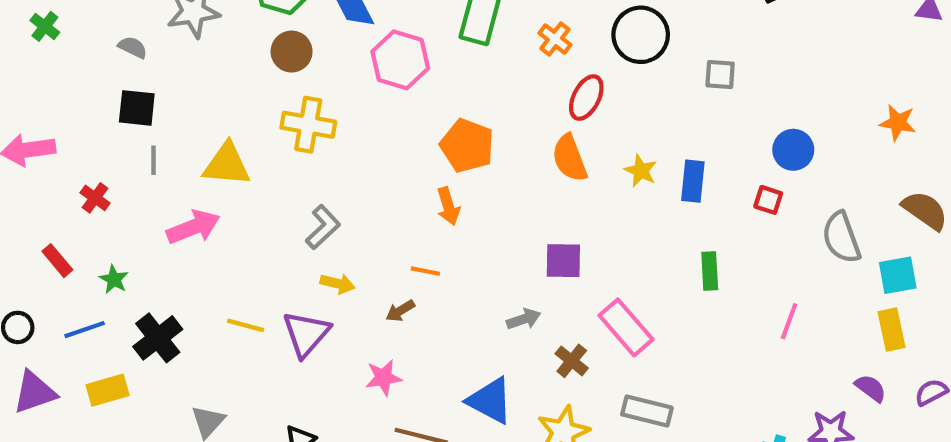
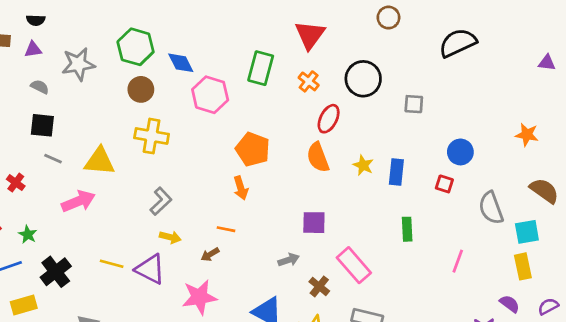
gray line: (154, 160) -> (53, 159), turned -66
purple triangle: (306, 334) -> (150, 269), turned -44
pink star: (384, 378) -> (199, 297), size x1.5

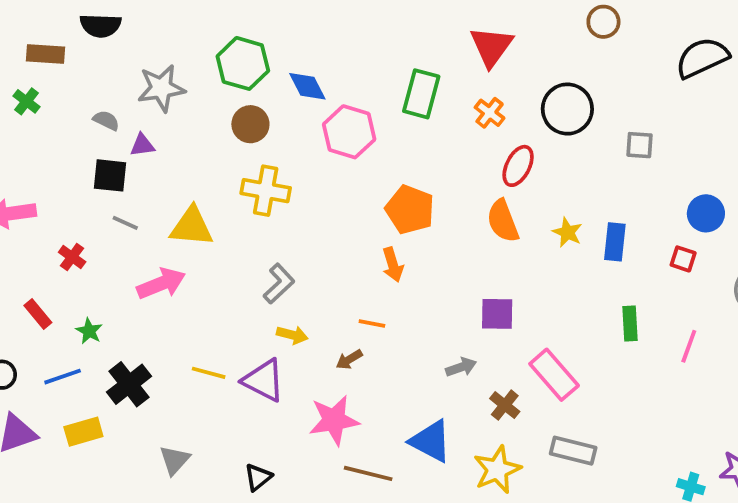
black semicircle: (36, 20) -> (101, 26), size x1.5
purple triangle: (33, 49) -> (142, 145), moved
pink line: (458, 261) -> (689, 346), moved

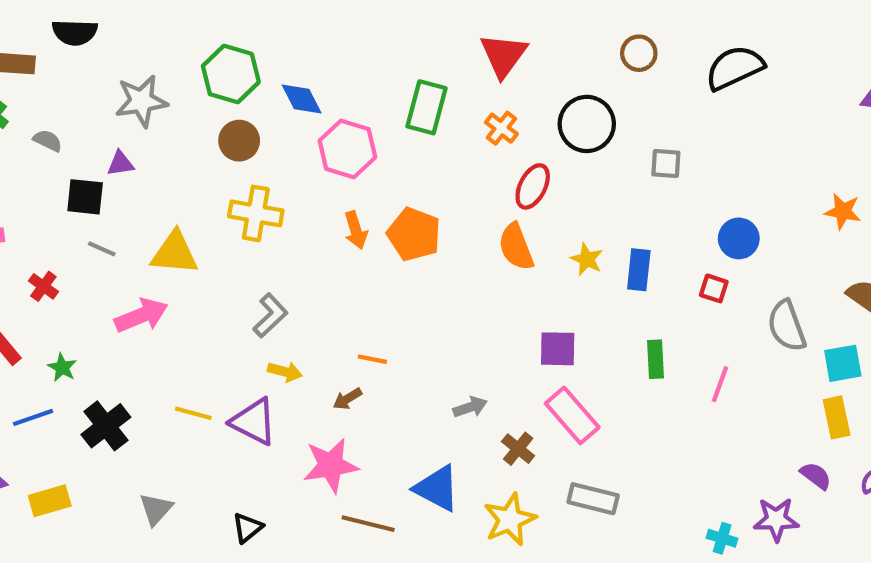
brown circle: (603, 22) -> (639, 53), moved
gray semicircle: (106, 120) -> (48, 141), moved
orange arrow: (393, 265) -> (356, 230), moved
purple square: (497, 314) -> (558, 349), moved
yellow rectangle: (83, 432) -> (50, 501), moved

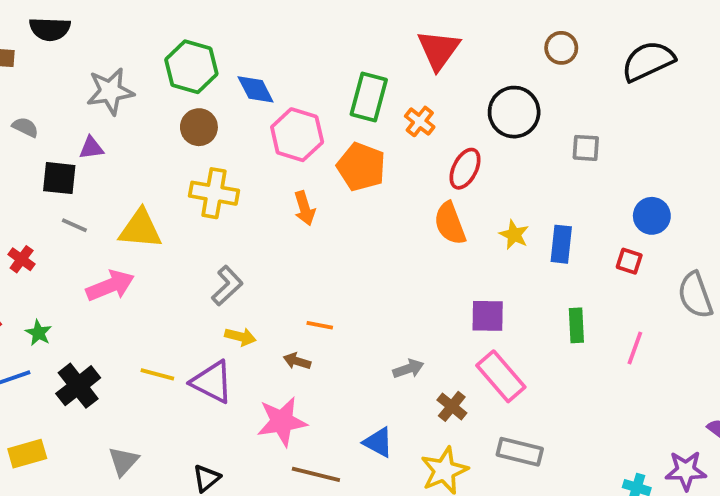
orange cross: (501, 128) -> (420, 121), moved
orange pentagon: (414, 234) -> (361, 167), moved
brown arrow: (347, 399) -> (297, 361), turned 48
blue triangle: (437, 488) -> (378, 442), size x0.7

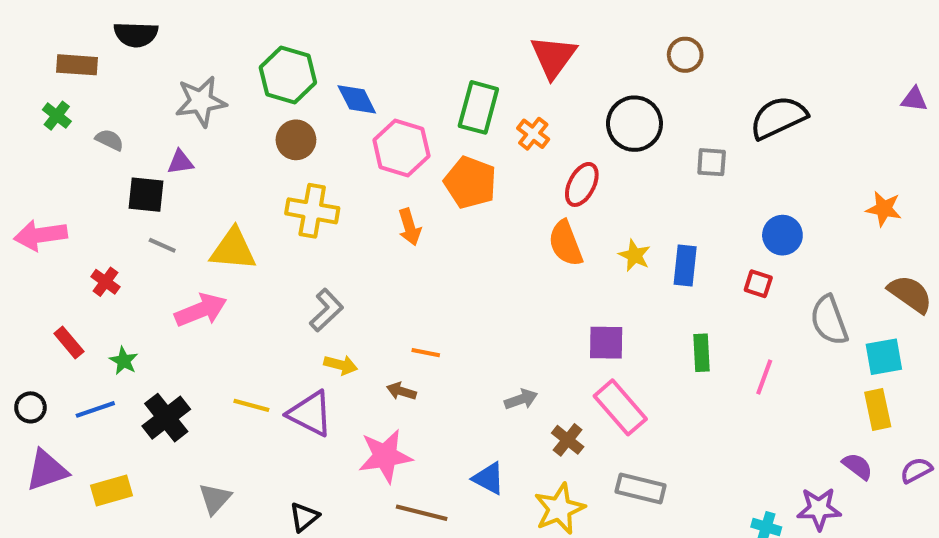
black semicircle: (648, 61) -> (778, 118), moved

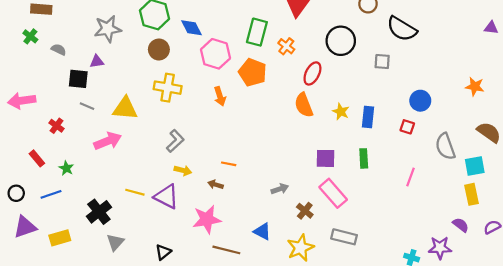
black semicircle: (778, 118) -> (402, 29), moved, turned -124
green rectangle: (701, 353) -> (364, 158), moved
black cross: (166, 418) -> (99, 212), moved

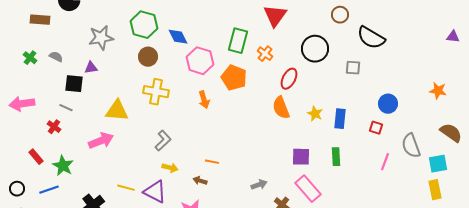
green cross: (30, 36) -> (30, 58), moved
gray line: (87, 106) -> (66, 108), moved
green star: (66, 168) -> (63, 166), size x1.5
pink line: (410, 177) -> (385, 162), moved

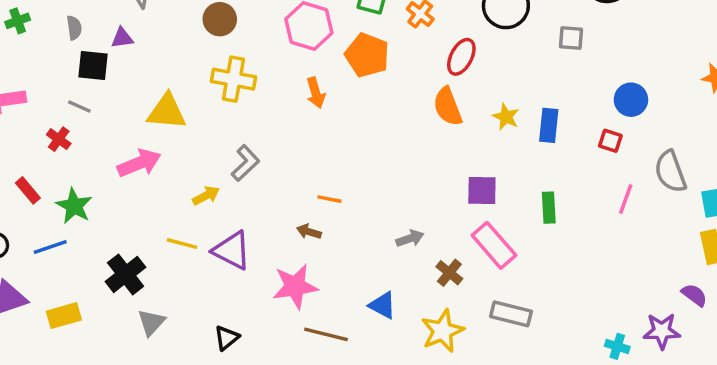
gray semicircle: (56, 57) -> (74, 28), moved, turned 56
green cross: (30, 58) -> (18, 21), turned 32
green rectangle: (336, 157) -> (549, 208), moved
yellow arrow: (170, 168) -> (206, 196), moved, turned -42

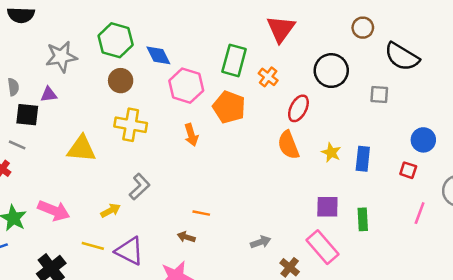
pink arrow: (139, 163) -> (54, 211), moved, turned 44
purple square: (482, 190) -> (327, 207), moved

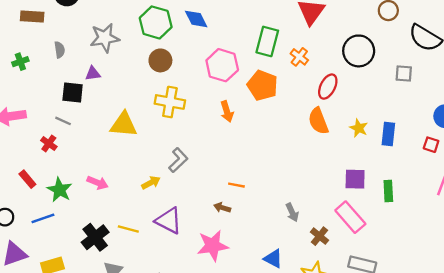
blue diamond: (158, 55) -> (196, 19), moved
gray semicircle: (13, 87) -> (60, 50), moved
pink arrow: (54, 211) -> (98, 183), size x0.7
gray arrow: (261, 242) -> (292, 212), turned 84
yellow line: (93, 246) -> (128, 229), moved

